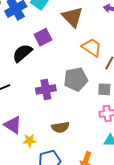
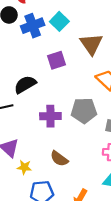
black semicircle: (22, 53) -> (25, 85), moved
brown semicircle: (60, 127) -> (59, 159), turned 36

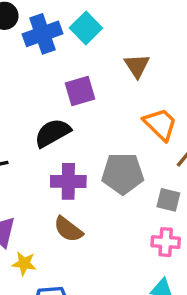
brown triangle: (91, 44) -> (137, 66), size x0.7
black semicircle: (25, 85) -> (53, 133), moved
brown semicircle: (59, 159) -> (68, 229), moved

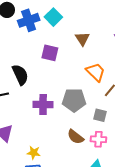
purple square: (80, 91) -> (50, 53), turned 30
black semicircle: (53, 133) -> (20, 75), moved, turned 95
brown semicircle: (68, 229) -> (76, 137), moved
yellow star: (24, 263) -> (34, 153), moved

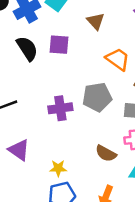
black semicircle: (20, 75) -> (27, 48), moved
brown semicircle: (76, 137) -> (106, 153), moved

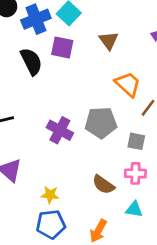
purple square: (59, 45) -> (62, 47), moved
purple cross: (60, 108) -> (60, 130), turned 30

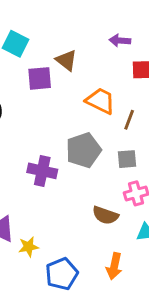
purple square: (62, 47) -> (40, 78), moved
yellow star: (50, 195) -> (28, 247), moved

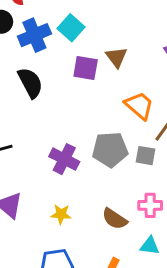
gray square: (127, 159) -> (145, 156), moved
yellow star: (28, 247) -> (61, 214), moved

